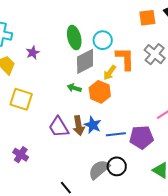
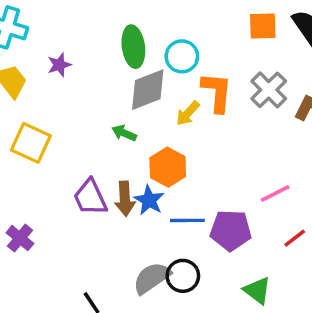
orange hexagon: (100, 92) -> (168, 167), moved

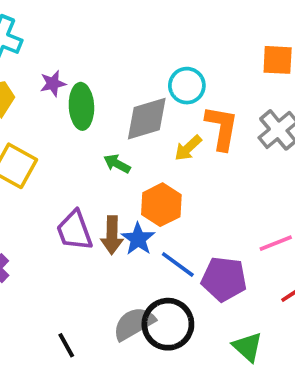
green ellipse: (133, 47) -> (81, 106), moved
blue line: (187, 220) -> (178, 264), turned 32
black circle: (183, 276) -> (168, 324), size x1.4

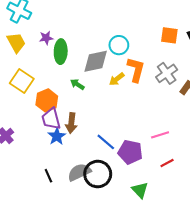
orange hexagon: (161, 205) -> (47, 100), moved
blue star: (138, 239) -> (57, 136), moved
black line: (66, 345) -> (48, 176), moved

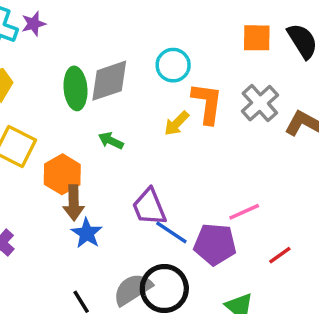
purple star: (46, 38) -> (34, 24), moved
gray diamond: (96, 61) -> (109, 81), moved
purple trapezoid: (51, 119) -> (149, 207), moved
brown arrow: (71, 123) -> (74, 203), moved
pink line: (160, 135) -> (244, 212), moved

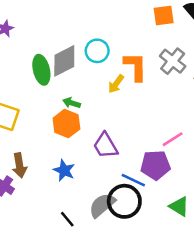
cyan circle: (173, 65) -> (97, 51), moved
orange hexagon: (62, 174) -> (66, 124), moved
brown arrow: (74, 203) -> (20, 165), moved
blue line: (171, 232) -> (133, 180), moved

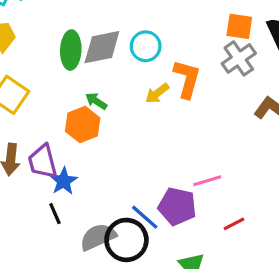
gray cross: (173, 61) -> (239, 58), moved
purple trapezoid: (105, 146) -> (43, 162), moved
black line: (67, 219) -> (55, 214), moved

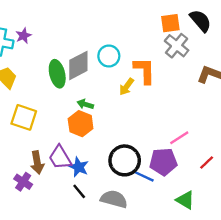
gray semicircle: (98, 237) -> (114, 199), turned 56
black circle: (126, 240) -> (125, 160), moved

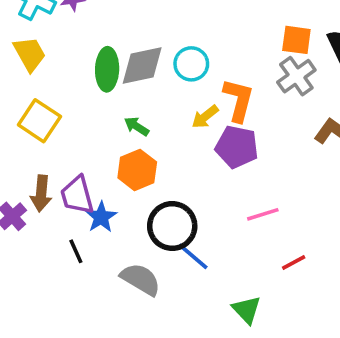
orange hexagon: (81, 124) -> (137, 170), moved
purple pentagon: (163, 162) -> (237, 147), moved
black line: (79, 191) -> (76, 251), moved

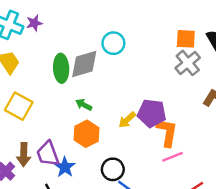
cyan circle: (191, 64) -> (113, 43), moved
orange L-shape: (238, 100) -> (167, 132), moved
yellow arrow: (205, 117) -> (127, 120), moved
black circle: (172, 226) -> (113, 169), size x0.7

